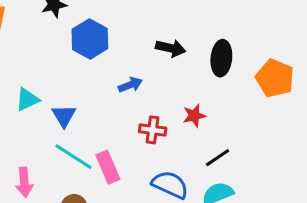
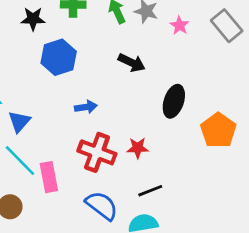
black arrow: (171, 48) -> (132, 63), moved
red cross: (153, 130) -> (97, 152), size x1.5

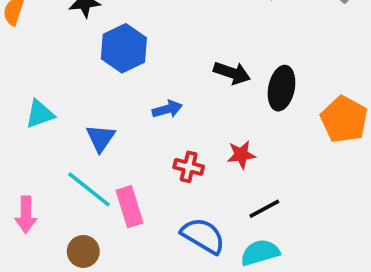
black arrow: (132, 63) -> (232, 73), moved
blue triangle: (19, 122) -> (101, 138), moved
red cross: (97, 152) -> (189, 167), size x0.6

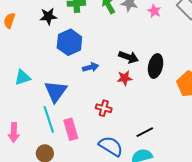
blue arrow: (167, 109) -> (91, 67), moved
blue triangle: (101, 138) -> (56, 91), size x1.4
red star: (241, 155) -> (125, 78), moved
cyan line: (89, 189) -> (49, 119), turned 32

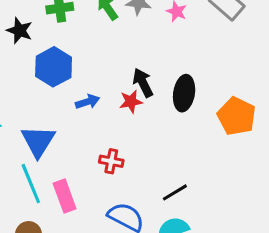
black star: (48, 16) -> (20, 30), turned 30
black arrow: (129, 57) -> (143, 83), turned -132
red star: (125, 78) -> (131, 102), moved

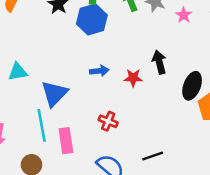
blue hexagon: (54, 67) -> (92, 19), moved
black arrow: (143, 83) -> (159, 62), moved
black ellipse: (184, 93) -> (192, 86), moved

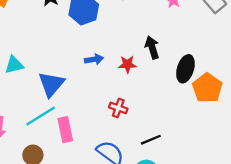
red cross: (108, 121) -> (118, 108), moved
cyan line: (42, 125) -> (41, 116), turned 72

